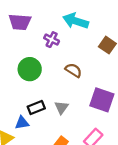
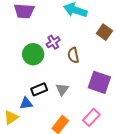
purple cross: (52, 40) -> (53, 42), moved, turned 32
brown semicircle: (73, 70) -> (73, 55), turned -133

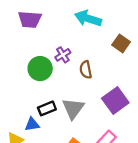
purple square: (99, 82) -> (115, 100), turned 35
gray triangle: (62, 89) -> (73, 108), size x1.5

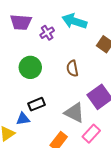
purple cross: (63, 55) -> (47, 33), moved
gray triangle: (73, 108) -> (74, 113), moved, turned -40

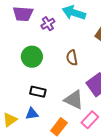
black rectangle: (37, 104) -> (38, 92), turned 35
blue triangle: (23, 119) -> (32, 114), moved

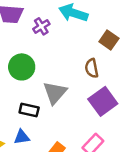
brown semicircle: (72, 58) -> (92, 68), moved
gray triangle: (74, 100) -> (55, 93), moved, turned 45

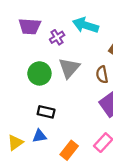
gray triangle: (55, 93) -> (69, 68), moved

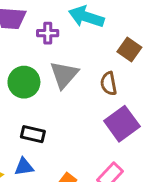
purple cross: (57, 37) -> (48, 33), turned 32

